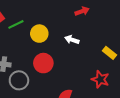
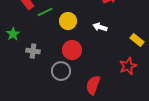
red star: (100, 79) -> (128, 66), turned 30
gray circle: (19, 80) -> (61, 71), moved

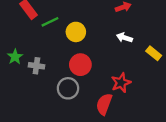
white arrow: (100, 27) -> (124, 38), moved
green star: (13, 34) -> (15, 57), moved
red star: (128, 66) -> (121, 83), moved

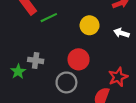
yellow circle: (76, 32) -> (90, 25), moved
green star: (15, 57) -> (18, 71), moved

